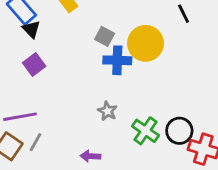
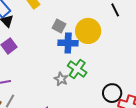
green cross: (146, 131) -> (77, 69), moved

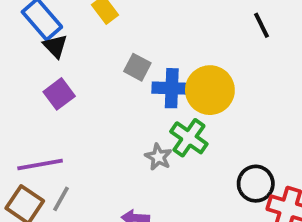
gray square: (59, 26) -> (137, 67), moved
yellow circle: (88, 31) -> (210, 90), moved

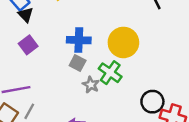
gray square: (137, 67) -> (78, 63), moved
blue cross: (172, 88) -> (79, 40), moved

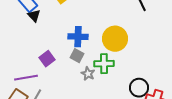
purple square: (28, 45) -> (47, 59), moved
green cross: (110, 73) -> (104, 64), turned -36

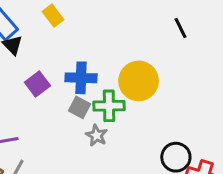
purple square: (47, 59) -> (37, 84), moved
green cross: (104, 64) -> (109, 106), moved

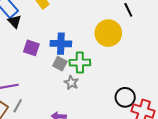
yellow circle: (139, 81) -> (108, 33), moved
purple square: (37, 84) -> (31, 48), turned -35

